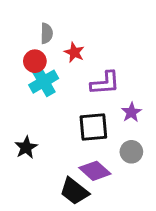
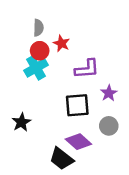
red circle: (35, 61) -> (40, 51), moved

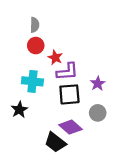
red star: (61, 43) -> (55, 57), moved
cyan cross: (36, 68) -> (32, 81), moved, turned 36
purple L-shape: (87, 69) -> (67, 72), moved

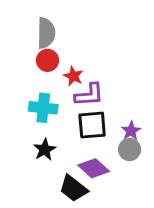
gray semicircle: (35, 25) -> (46, 33), size x1.5
purple star: (98, 84) -> (131, 131), moved
black star: (19, 110) -> (45, 150), moved

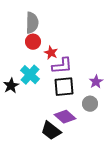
cyan cross: (43, 108) -> (30, 75), turned 36
purple star: (131, 131) -> (96, 82), moved
black star: (45, 150) -> (11, 86), moved

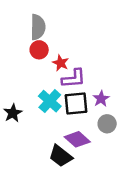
cyan cross: (30, 75) -> (50, 101), moved
purple star: (96, 82) -> (101, 99), moved
black star: (11, 86) -> (13, 113), moved

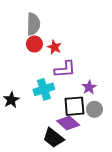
red star: (61, 63) -> (54, 47), moved
cyan cross: (50, 101) -> (44, 89), turned 30
black square: (76, 103) -> (74, 106), moved

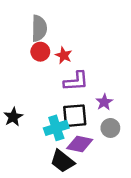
cyan cross: (44, 89) -> (56, 128), moved
black square: (74, 106) -> (75, 116), moved
purple diamond: (68, 123) -> (80, 144), turned -30

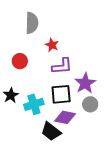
red circle: (40, 52) -> (20, 61), moved
purple star: (104, 102) -> (85, 83), size x1.5
cyan cross: (56, 128) -> (34, 104), moved

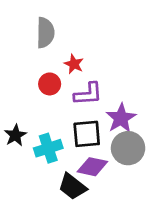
red circle: (20, 61) -> (50, 84), moved
gray circle: (90, 104) -> (128, 148), size x1.5

